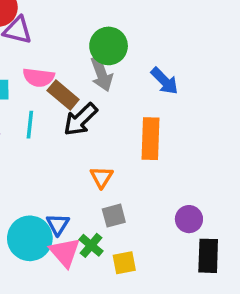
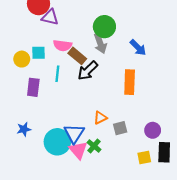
orange triangle: (102, 177) -> (100, 118), moved, turned 32
gray square: (114, 216) -> (120, 128), moved
blue triangle: (58, 224) -> (74, 133), size x1.5
yellow square: (124, 263) -> (144, 158), moved

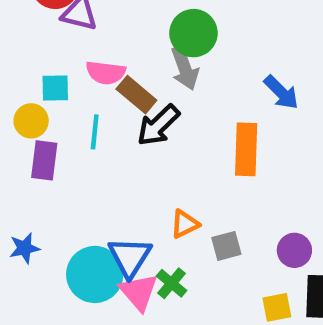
blue arrow: (138, 48) -> (281, 92), moved
yellow circle: (22, 59) -> (31, 121), moved

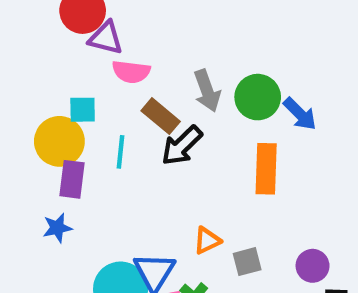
green circle: (193, 33) -> (258, 97), moved
pink semicircle: (106, 73) -> (131, 72), moved
yellow circle: (31, 121) -> (59, 141), size x1.5
blue star: (24, 248) -> (57, 228), moved

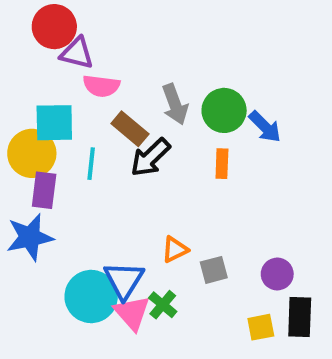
cyan square: (83, 110) -> (54, 123), size x1.5
orange rectangle: (266, 169) -> (222, 164), moved, size x0.6
blue star: (57, 228) -> (30, 237), size x1.6

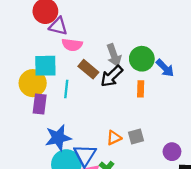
black arrow: (150, 157) -> (112, 76), moved
blue star: (30, 237) -> (58, 138), moved
gray square: (214, 270) -> (136, 137), moved

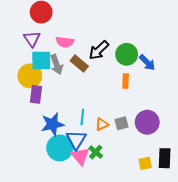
purple triangle: (58, 26) -> (32, 39), moved, turned 42
gray arrow: (114, 55) -> (57, 65), moved
black arrow: (112, 76) -> (99, 50), moved
cyan line: (66, 89) -> (82, 117), moved
purple circle: (172, 152) -> (147, 122), moved, size x1.5

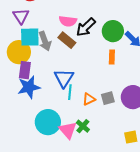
pink semicircle: (65, 42) -> (68, 21), moved
blue star: (52, 124) -> (29, 87), moved
blue triangle: (76, 140) -> (64, 78), moved

